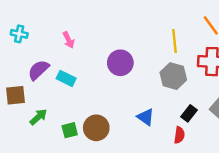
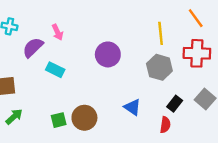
purple semicircle: (38, 70) -> (33, 47), moved
green arrow: (38, 117) -> (14, 117), moved

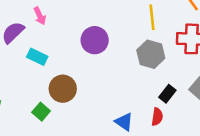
blue triangle: (132, 107) -> (124, 122), moved
brown circle: (84, 118) -> (63, 89), moved
green square: (59, 120) -> (41, 112), turned -35

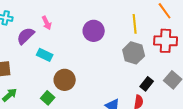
purple circle: (95, 40) -> (94, 31), moved

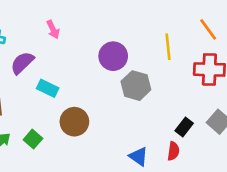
pink arrow: (47, 23) -> (53, 29), moved
gray hexagon: (134, 53) -> (136, 86), moved
green square: (48, 98) -> (33, 139), moved

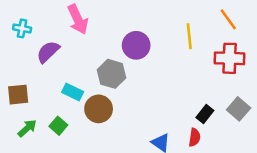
pink arrow: (53, 29) -> (78, 19), size x1.6
gray hexagon: (136, 86) -> (112, 74), moved
cyan rectangle: (48, 88) -> (73, 92), moved

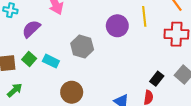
purple circle: (136, 45) -> (117, 26), moved
brown circle: (99, 109) -> (72, 92), moved
green square: (58, 126) -> (29, 59), moved

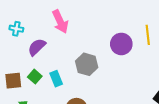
cyan rectangle: (51, 61) -> (56, 79), turned 42

